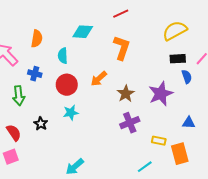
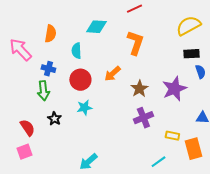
green arrow: (19, 96) -> (43, 91), moved

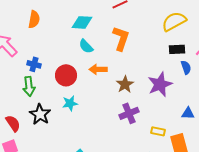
orange semicircle: (50, 34) -> (34, 19), moved
cyan semicircle: (76, 51) -> (86, 46), moved, turned -42
orange arrow: (112, 74) -> (98, 69), turned 42
black star: (54, 119) -> (40, 114), size x1.5

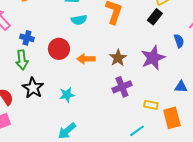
cyan semicircle: (86, 46) -> (79, 20), turned -56
black rectangle: (177, 49) -> (155, 17), moved, turned -49
orange arrow: (98, 69) -> (86, 59), moved
cyan star: (70, 103) -> (67, 95), moved

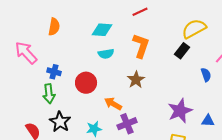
brown star: (118, 58) -> (136, 80), moved
purple star: (153, 58) -> (180, 111), moved
orange arrow: (86, 59) -> (113, 104), moved, turned 30
purple cross: (122, 87) -> (127, 124), moved

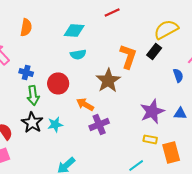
orange L-shape: (141, 46) -> (128, 56), moved
brown star: (136, 80) -> (108, 80), size x1.4
green arrow: (49, 94) -> (33, 95), moved
blue triangle: (208, 121) -> (180, 113), moved
cyan star: (94, 129) -> (55, 124), moved

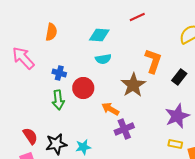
black rectangle: (154, 51) -> (179, 77), moved
blue cross: (26, 72) -> (59, 73), moved
black star: (32, 122) -> (56, 144), moved, turned 30
cyan star: (55, 124) -> (83, 147), moved

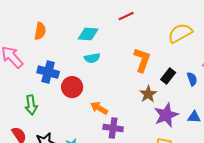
blue cross: (59, 73) -> (48, 72), size x1.5
brown star: (133, 85) -> (148, 94), moved, size x0.7
green arrow: (58, 100) -> (31, 105), moved
purple cross: (124, 129) -> (113, 128), turned 30

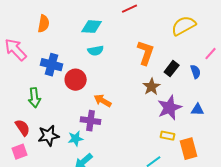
purple cross: (113, 128) -> (91, 121), moved

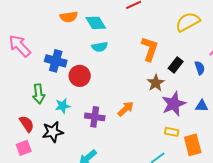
orange semicircle: (44, 24) -> (69, 17), moved, turned 72
cyan diamond: (92, 27) -> (96, 23), turned 55
orange arrow: (103, 101) -> (126, 109), moved, turned 108
cyan star: (76, 139) -> (63, 106), moved

